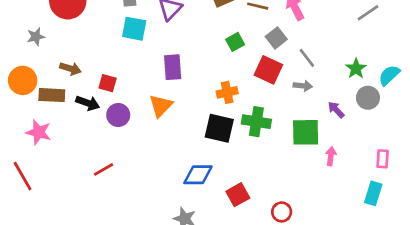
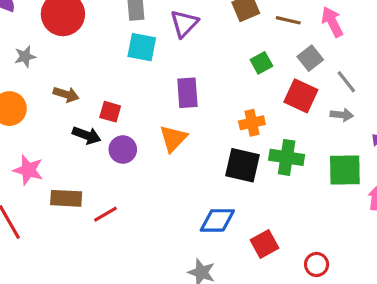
brown rectangle: (52, 95) -> (66, 198), moved

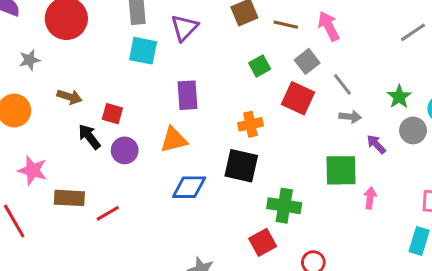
gray arrow: (342, 115) -> (350, 117), moved
black arrow: (87, 135) -> (89, 137), turned -148
orange triangle: (173, 138) -> (174, 140), turned 32
green cross: (287, 157) -> (284, 206), moved
blue diamond: (217, 220) -> (189, 187), moved

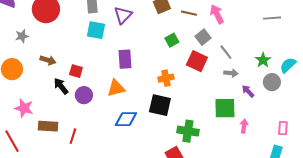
gray line: (413, 32) -> (272, 18), turned 30
red line: (108, 213) -> (73, 136), turned -42

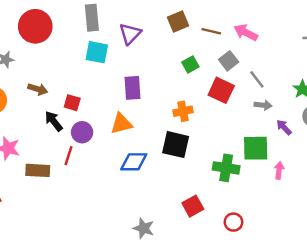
pink arrow: (217, 14) -> (246, 32), turned -36
green cross: (188, 131) -> (226, 168), moved
red line: (73, 136) -> (68, 156), moved

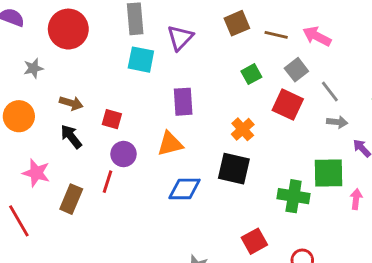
orange cross: (183, 111) -> (243, 129), turned -30
black arrow: (54, 121) -> (71, 137), moved
brown rectangle: (38, 170) -> (71, 199), turned -70

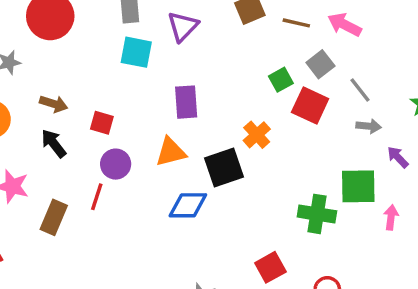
green square: (251, 74) -> (281, 80), moved
black square: (234, 169) -> (224, 167), moved, turned -32

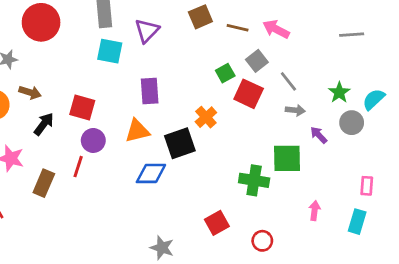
brown arrow: (54, 104) -> (30, 92), moved
red square: (102, 123) -> (82, 108), size x1.4
black arrow: (54, 143) -> (44, 124), turned 75
pink arrow: (391, 217) -> (315, 211), moved

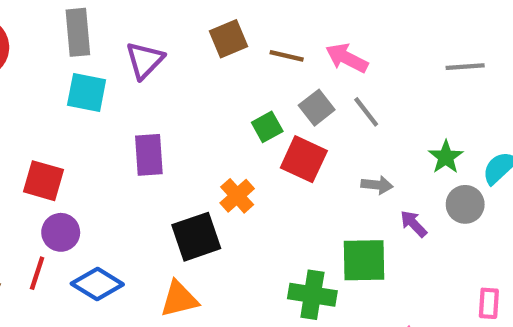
gray line: (288, 81) -> (366, 112), moved
orange triangle: (137, 131) -> (179, 299), moved
blue diamond: (151, 173) -> (97, 284), moved, turned 32

